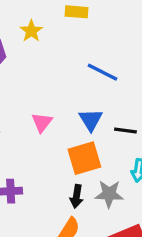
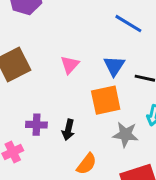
black arrow: (77, 196) -> (68, 130), moved

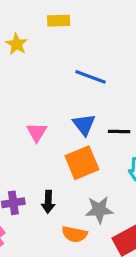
gray star: (125, 134) -> (99, 210), moved
orange semicircle: (87, 164) -> (75, 234), turned 75

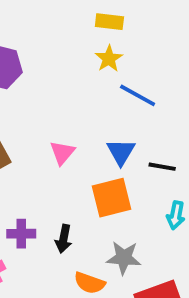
yellow star: (17, 44) -> (109, 59), moved

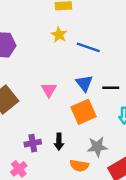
yellow star: (109, 59) -> (59, 35), moved

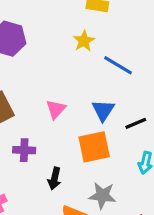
black line: (111, 88) -> (136, 123), turned -35
purple cross: (33, 143) -> (24, 150), moved

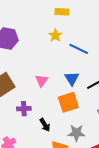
black arrow: (54, 179) -> (45, 125), turned -40

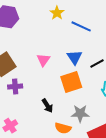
purple cross: (24, 109) -> (15, 87), moved

